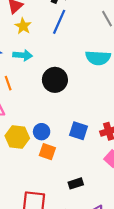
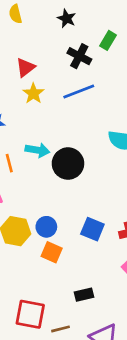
blue line: (59, 22) -> (79, 92), turned 40
cyan arrow: (23, 55) -> (37, 150), moved

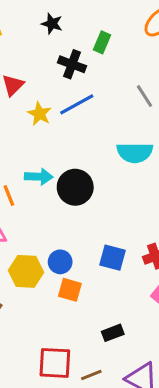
yellow star: (33, 93) -> (39, 114), moved

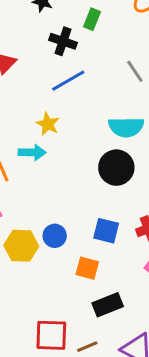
yellow star: (39, 114) -> (48, 124), moved
black circle: (75, 187) -> (116, 168), moved
orange square: (70, 290) -> (87, 268), moved
black rectangle: (113, 333) -> (108, 305), size x1.4

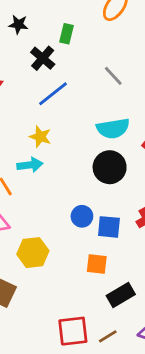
black cross: (63, 41) -> (43, 58), turned 30
blue circle: (55, 236) -> (82, 216), moved

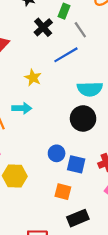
gray line: (113, 76) -> (80, 30), moved
blue line: (53, 94) -> (66, 55), moved
yellow star: (40, 137) -> (33, 78), moved

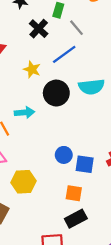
yellow star: (33, 78) -> (32, 69), moved
black circle: (83, 118) -> (56, 93), moved
black rectangle: (78, 218) -> (76, 219), moved

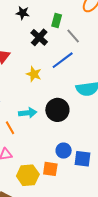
black circle: (56, 93) -> (57, 110), moved
orange square: (74, 193) -> (50, 169), moved

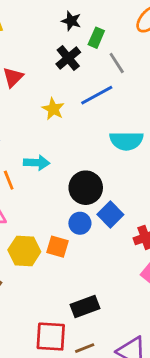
black star: (23, 13) -> (71, 21), moved
black circle: (57, 110) -> (86, 188), moved
blue square: (82, 159) -> (110, 214), moved, turned 30

